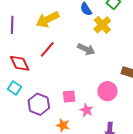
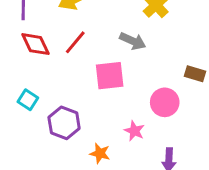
red diamond: (20, 63) -> (35, 44), moved
pink square: (69, 96) -> (110, 76), moved, size x1.5

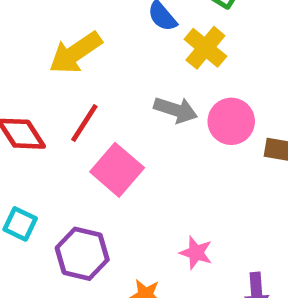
pink square: (110, 76) -> (117, 170), moved, turned -36
pink circle: (165, 102) -> (231, 121), moved

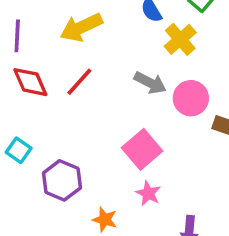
pink square: (117, 170) -> (142, 149), moved

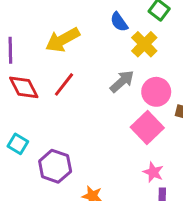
gray arrow: (150, 83) -> (122, 81), turned -65
pink square: (142, 149) -> (147, 128), moved
pink star: (148, 193) -> (153, 172), moved

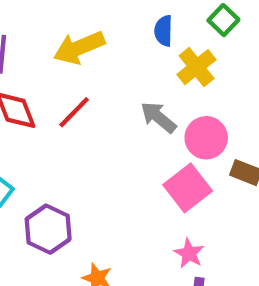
blue semicircle: (119, 22) -> (164, 31), turned 30
gray arrow: (122, 81) -> (158, 117), turned -105

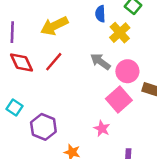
pink star: (189, 253) -> (102, 129), moved

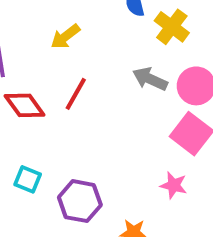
yellow arrow: (54, 26) -> (65, 37), size x0.7

